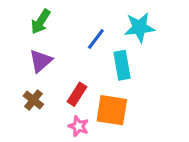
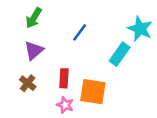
cyan star: (139, 27) -> (140, 29), moved, turned 30
cyan rectangle: (122, 65) -> (120, 54), moved, turned 45
red rectangle: (77, 94) -> (64, 78), turned -30

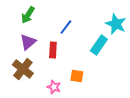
red rectangle: (64, 78) -> (53, 50), moved
brown cross: (28, 83) -> (23, 69), size x1.5
orange square: (93, 92) -> (77, 76), size x0.6

